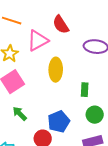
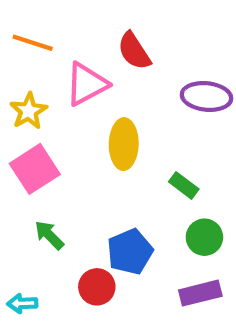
green rectangle: (85, 90) -> (184, 185), turned -56

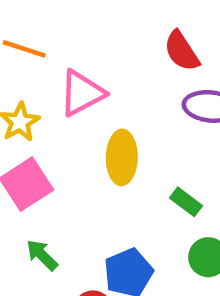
red semicircle: (134, 51) -> (182, 51), moved

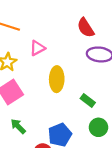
pink triangle: (82, 93) -> (37, 48), size x0.7

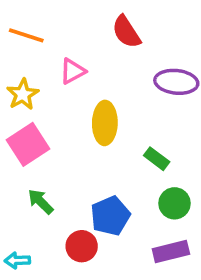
red semicircle: (86, 28) -> (126, 32), moved

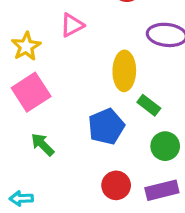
yellow ellipse: (105, 123) -> (124, 71), moved
blue pentagon: (110, 216) -> (106, 126), moved
red circle: (82, 246) -> (116, 185), moved

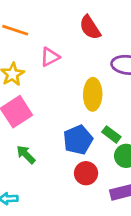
green rectangle: (149, 105) -> (111, 134), moved
red circle: (116, 185) -> (86, 173), moved

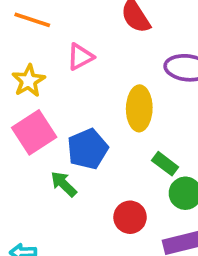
blue pentagon: (78, 140) -> (88, 149), moved
green arrow: (26, 155) -> (64, 184), moved

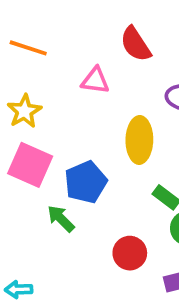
pink triangle: (80, 57) -> (95, 81), moved, turned 36
pink square: (34, 132) -> (30, 165), turned -33

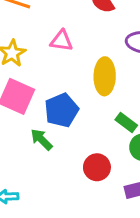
pink triangle: (95, 81) -> (61, 41), moved

